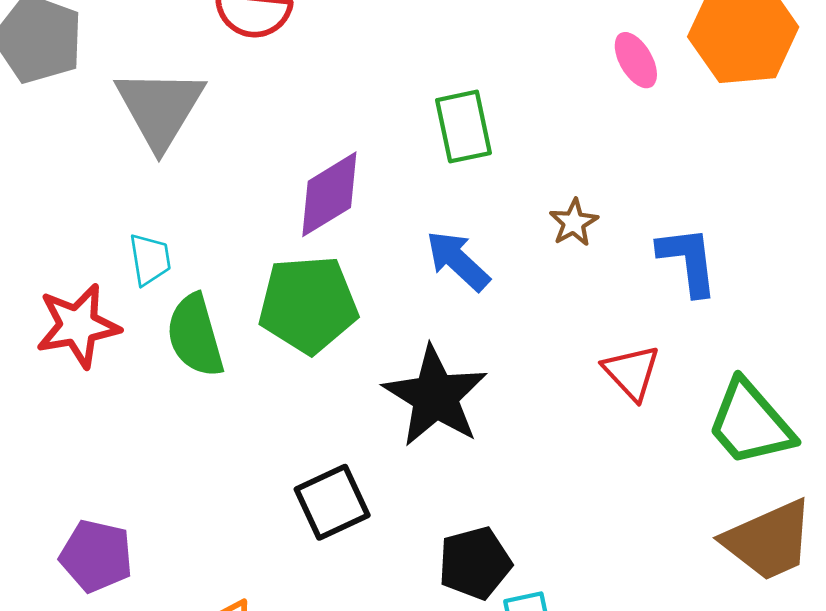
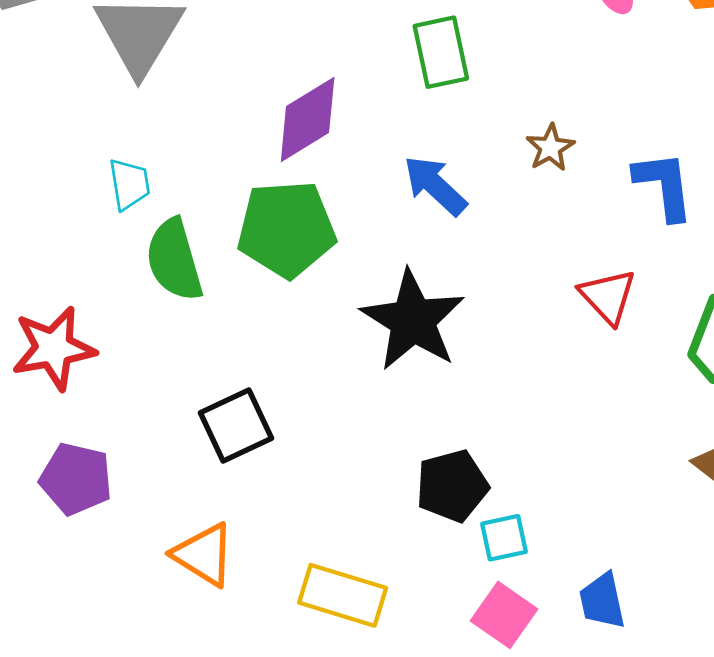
red star: (78, 326) -> (54, 348), moved
black square: (332, 502) -> (236, 425), moved

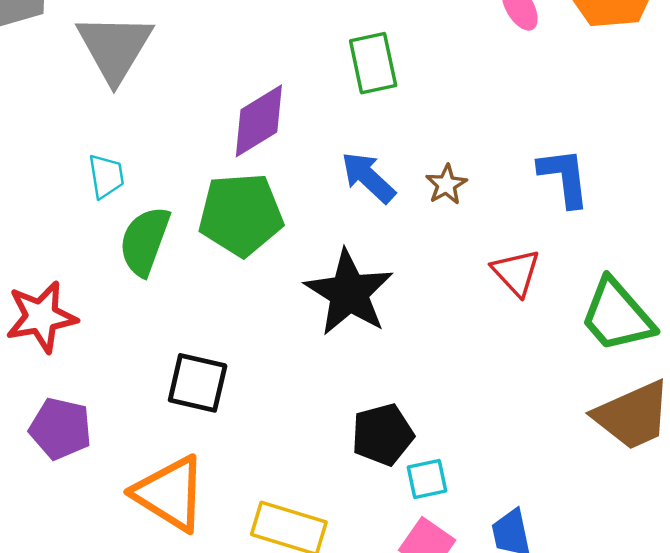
brown star: (550, 148) -> (446, 185), moved
green semicircle: (174, 260) -> (145, 241), turned 36
black square: (236, 425) -> (198, 383), turned 38
orange triangle: (204, 555) -> (170, 493), size x1.4

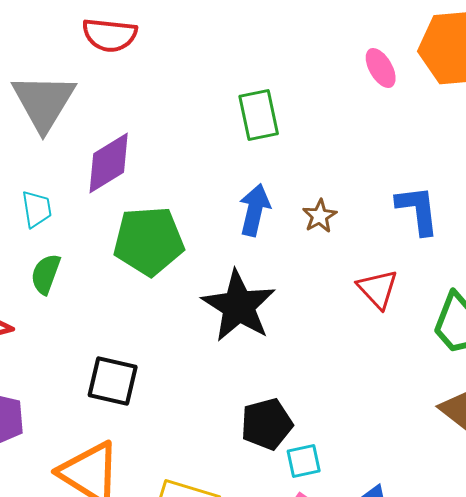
purple diamond: (259, 121) -> (109, 163), moved
blue arrow: (368, 177) -> (255, 210), turned 60
green semicircle: (145, 241) -> (46, 274), moved, size x0.7

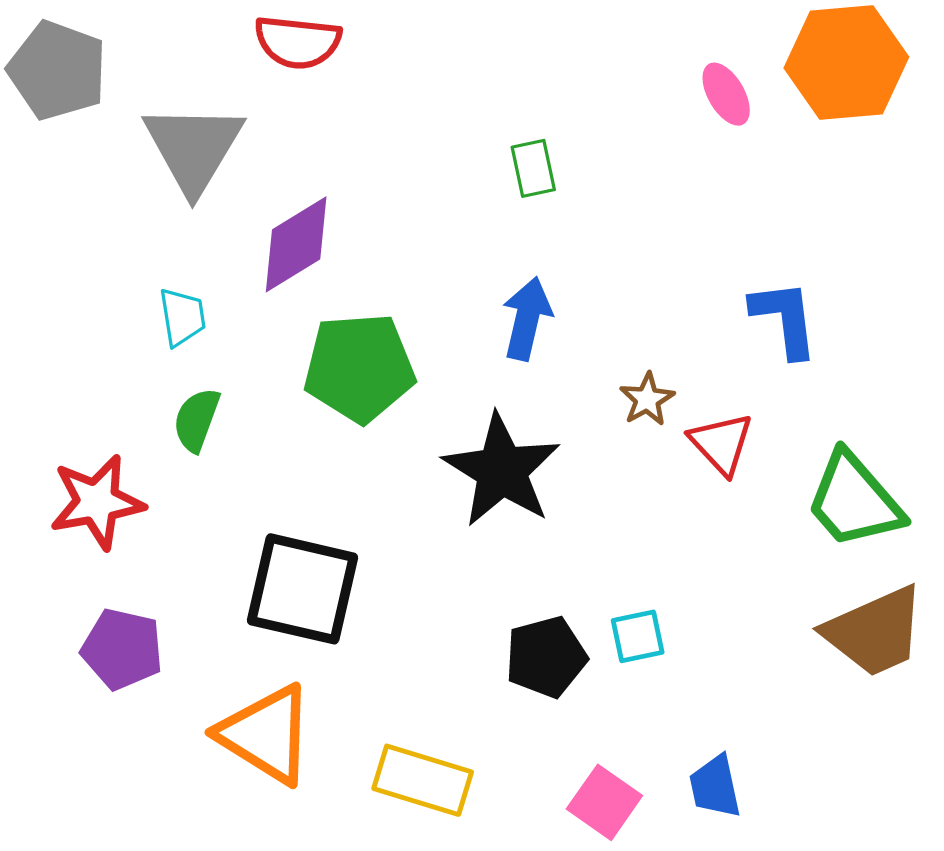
green rectangle: (259, 115) -> (533, 168), size x0.7
brown star: (320, 216) -> (647, 399), moved
black square: (113, 381) -> (302, 589), size x1.4
cyan square: (304, 461) -> (638, 636), moved

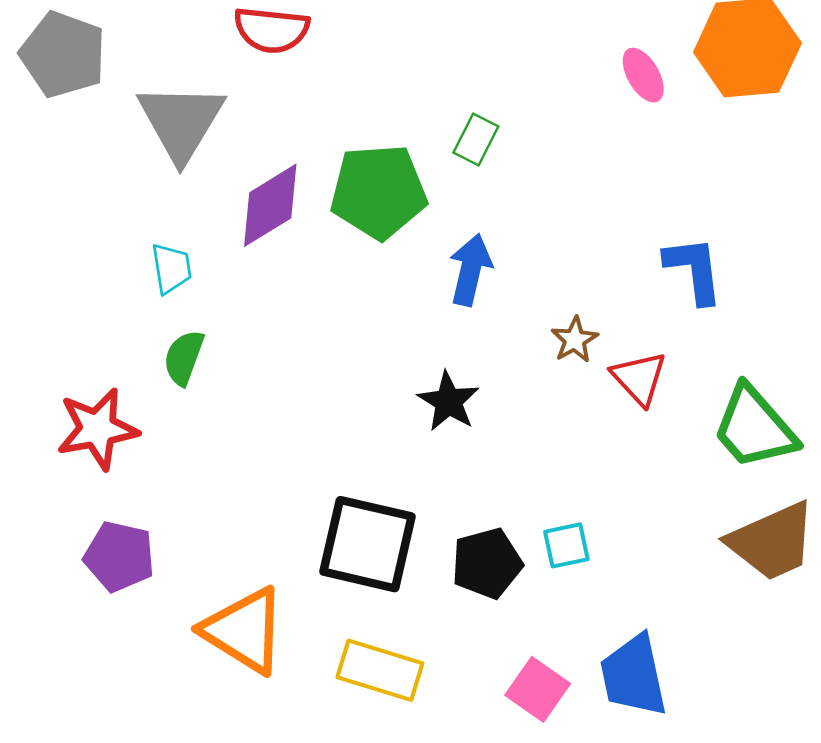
green rectangle: (533, 168) -> (476, 140), turned 39
green pentagon: (359, 368) -> (379, 192), moved
black star: (502, 470) -> (448, 401), size x0.6
black square: (302, 589) -> (368, 544), moved
blue trapezoid: (715, 787) -> (634, 676), size x1.5

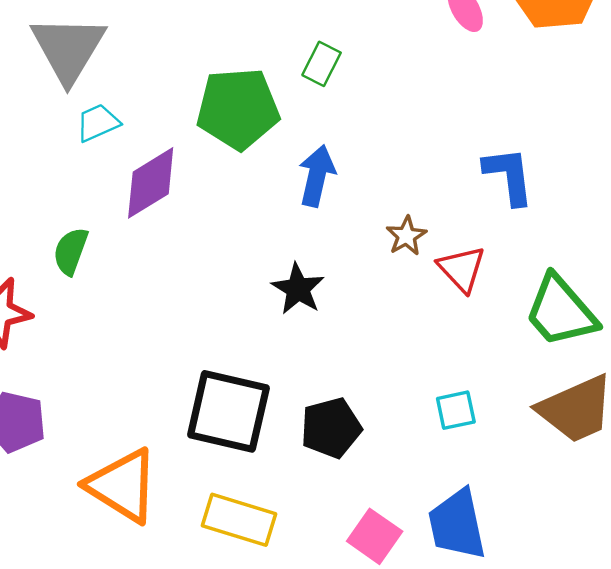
purple diamond: (270, 205) -> (151, 183), moved
cyan trapezoid: (171, 268) -> (98, 123), moved, turned -105
cyan square: (566, 545) -> (456, 410), moved

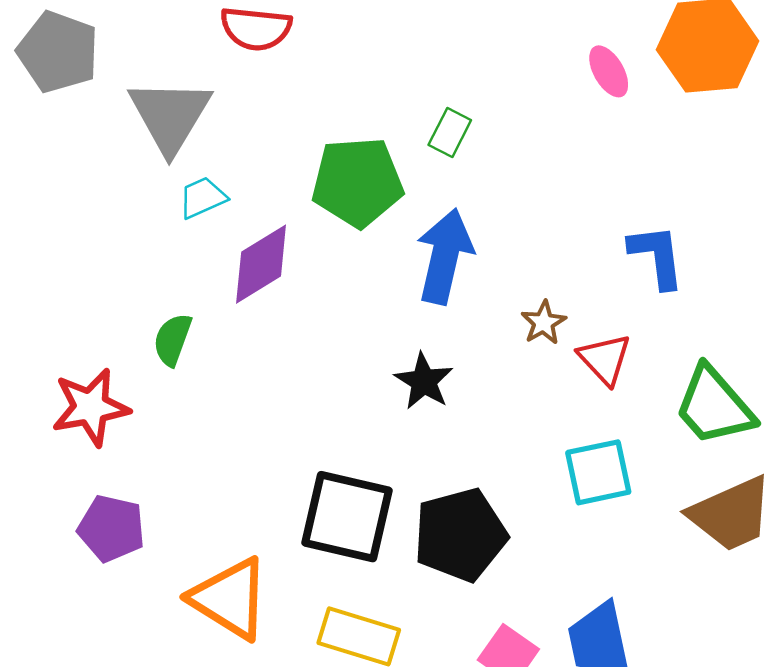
blue arrow: (317, 176) -> (445, 256), size x1.4
cyan square: (456, 410) -> (598, 472), moved, size x1.5
black pentagon: (331, 428) -> (460, 535), size x1.4

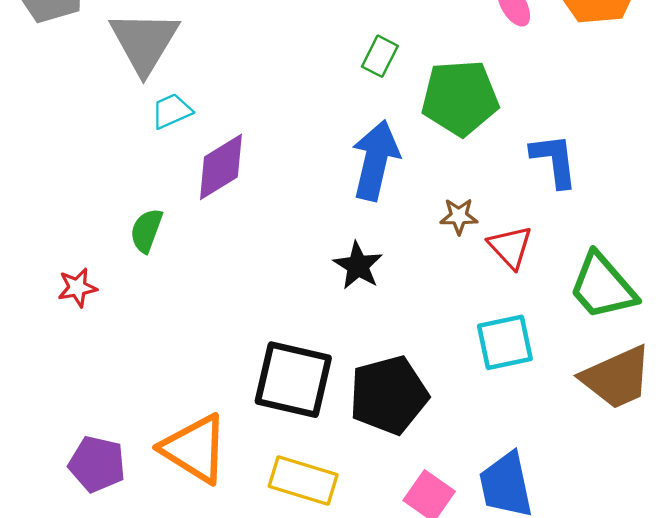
green pentagon: (357, 182) -> (460, 98), moved
brown star: (544, 323) -> (459, 216), turned 30
red star: (91, 407) -> (77, 288), size x0.6
purple pentagon: (111, 528) -> (97, 464), moved

